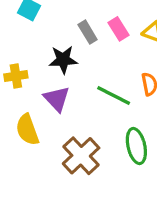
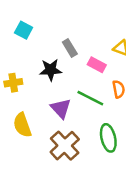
pink rectangle: (118, 29) -> (97, 65), moved, turned -30
purple triangle: (57, 99) -> (61, 108), moved

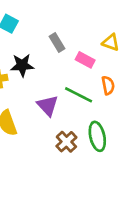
black star: (51, 70) -> (22, 65), moved
brown cross: (65, 146) -> (66, 142), moved, size x0.7

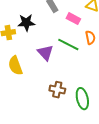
green ellipse: (97, 136) -> (82, 99), moved
brown cross: (66, 142) -> (57, 90), moved, turned -35

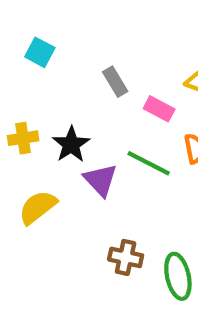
black star: (26, 23) -> (71, 144), moved, turned -30
yellow semicircle: (15, 66) -> (38, 207), turned 72

